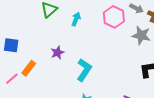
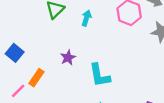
blue square: (11, 45) -> (15, 53), turned 35
cyan L-shape: (84, 70) -> (100, 75), turned 140

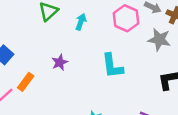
cyan L-shape: (100, 75) -> (112, 66), moved

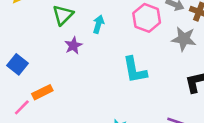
purple star: (60, 62) -> (73, 46), moved
orange rectangle: (26, 82) -> (42, 92), turned 30

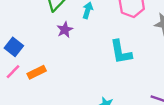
pink line: (22, 107) -> (13, 72), moved

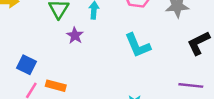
orange rectangle: (37, 72) -> (56, 86), turned 54

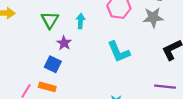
blue square: (26, 65) -> (53, 64), moved

